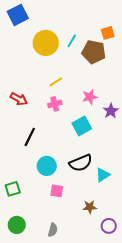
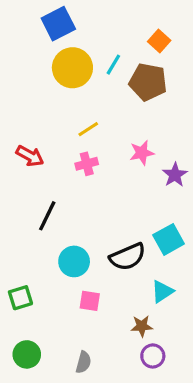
blue square: (18, 15) -> (58, 24), moved
orange square: (108, 33) -> (159, 41), moved, turned -32
cyan square: (82, 126) -> (169, 239), moved
cyan triangle: (103, 175) -> (162, 291), moved
purple circle: (109, 226) -> (153, 356), moved

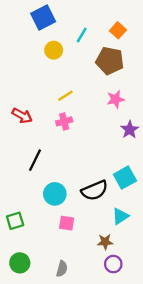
cyan line: (113, 65) -> (82, 35), moved
yellow circle: (72, 68) -> (54, 50), size x0.6
pink star: (142, 153) -> (116, 99), moved

